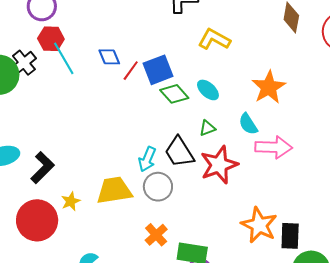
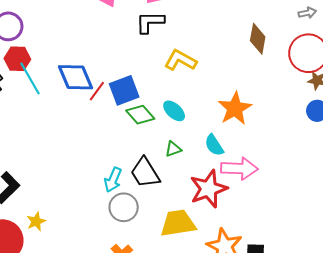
blue diamond: (109, 57) -> (75, 77), size x1.6
red star: (219, 165) -> (209, 189), moved
yellow trapezoid: (114, 190) -> (178, 223), moved

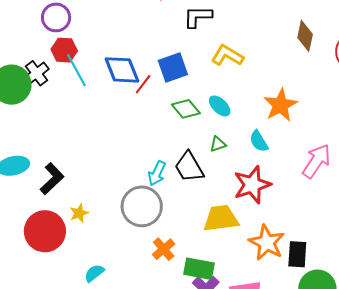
blue square: (124, 90) -> (173, 68), moved
pink arrow: (239, 169) -> (316, 161), moved, turned -60
gray circle: (124, 207) -> (142, 206), moved, size x1.4

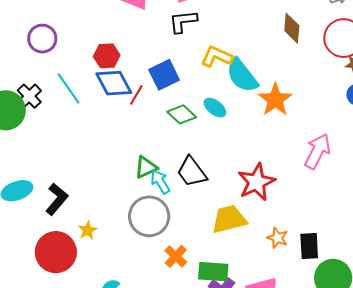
red hexagon: (64, 50) -> (107, 56), moved
cyan semicircle: (259, 141) -> (242, 76), moved, size x1.6
green triangle: (218, 144) -> (146, 167), moved, size x1.4
cyan arrow: (157, 173) -> (160, 182), turned 130
orange star: (267, 243) -> (277, 238), size x0.6

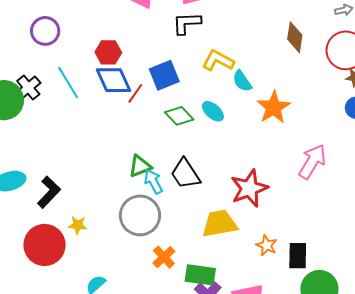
cyan semicircle: (242, 76) -> (242, 81), size x0.6
yellow star: (88, 230) -> (78, 225), turned 30

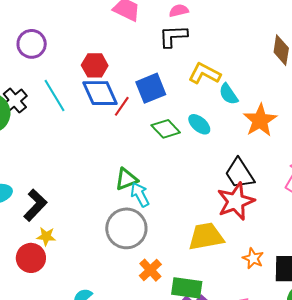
black trapezoid: (185, 174) -> (240, 174), moved
yellow star: (78, 225) -> (46, 236), moved
red circle: (45, 245) -> (31, 258), size x0.7

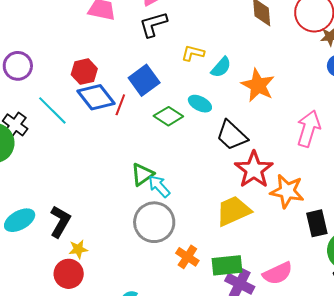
yellow L-shape: (204, 74) -> (193, 53), size x0.7
cyan semicircle: (229, 94) -> (221, 67), turned -90
black trapezoid: (240, 174) -> (232, 135), moved
orange star: (253, 258) -> (287, 191), moved, size x1.6

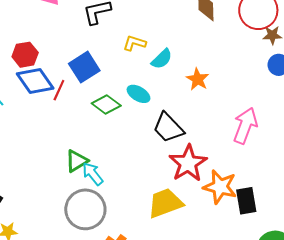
orange star: (258, 85) -> (198, 79), size x0.7
black rectangle: (317, 223) -> (246, 201), moved

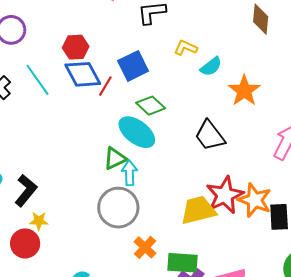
orange star: (198, 79) -> (244, 91), size x1.4
cyan ellipse: (139, 94) -> (137, 132), moved, size x1.6
red star: (188, 163) -> (225, 195), moved
cyan arrow: (93, 174) -> (129, 173), turned 30

